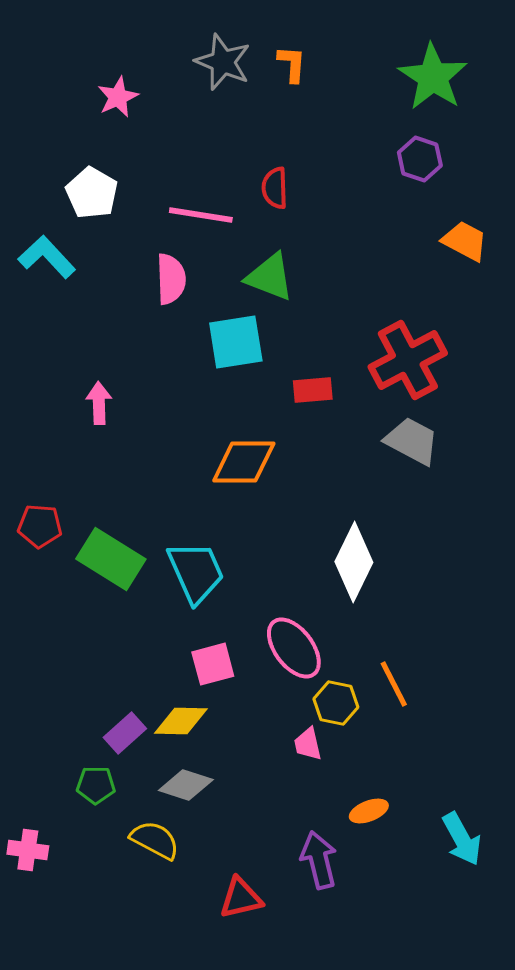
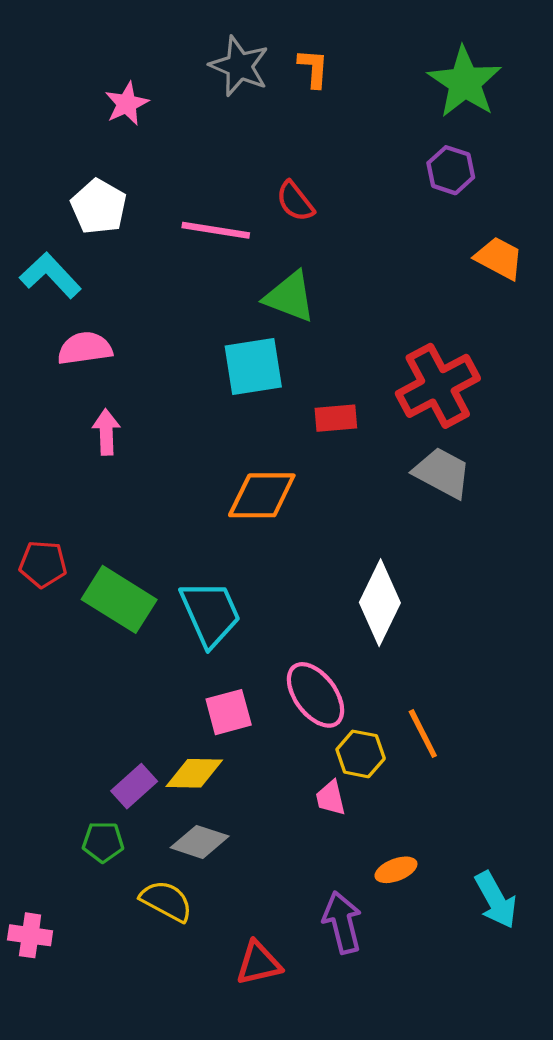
red semicircle: (275, 188) -> (295, 201), turned -36
pink semicircle: (171, 279) -> (85, 348), moved, turned -96
pink cross: (28, 850) -> (30, 935), moved

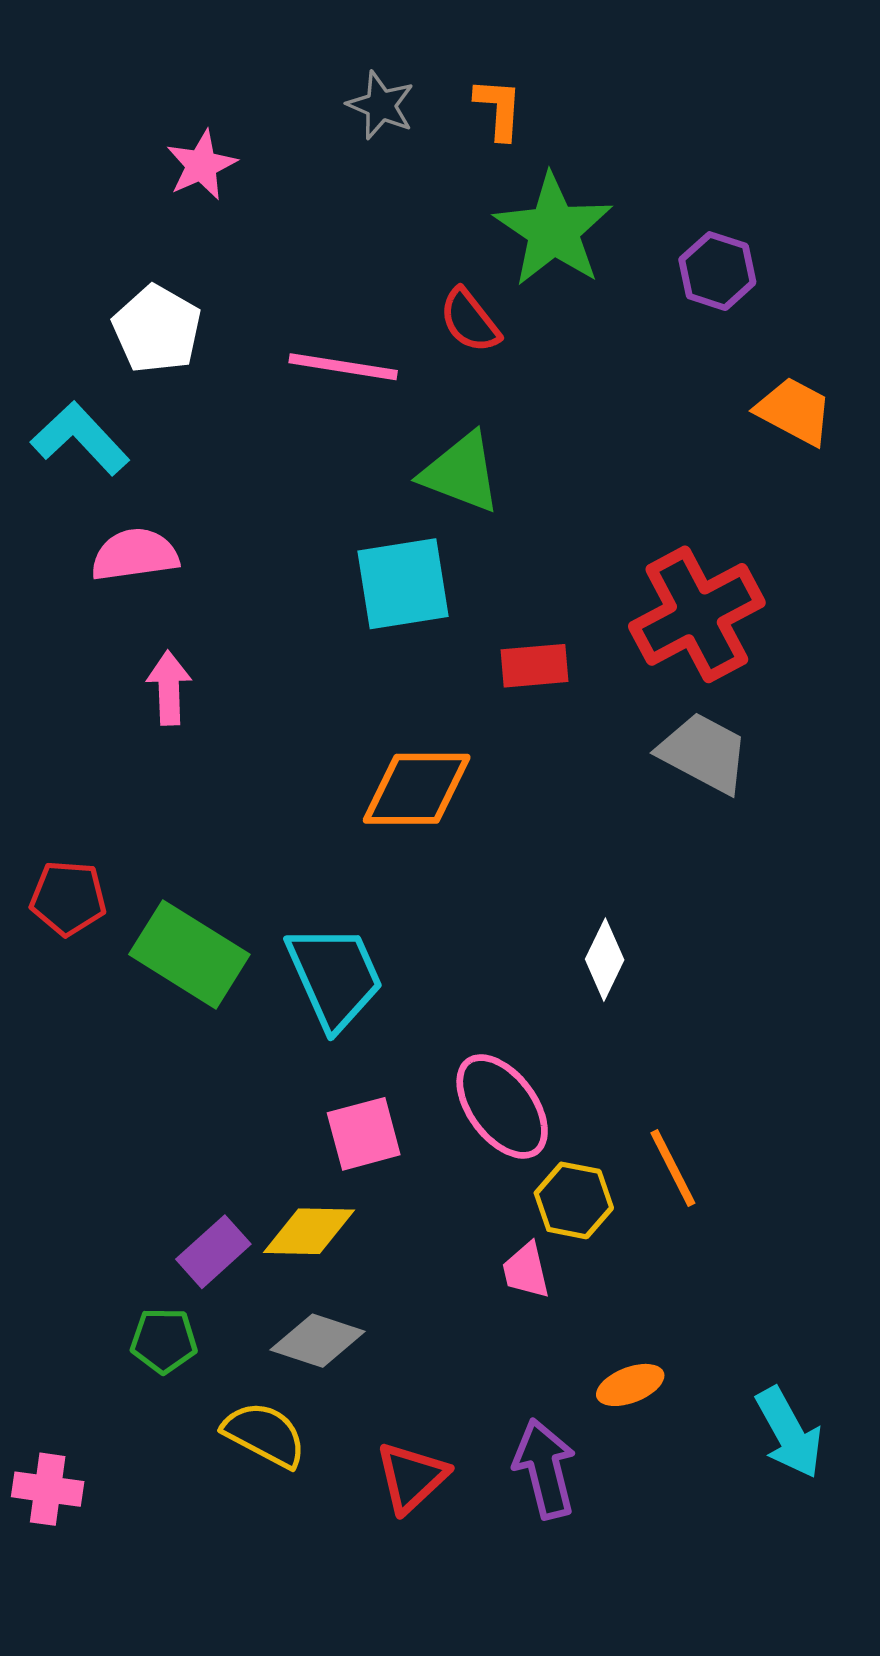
gray star: (239, 66) -> (381, 105), size x0.7
green star: (465, 82) -> (553, 230), moved
white diamond: (380, 603) -> (605, 960), size x0.6
red triangle: (259, 963) -> (412, 1477), moved, turned -30

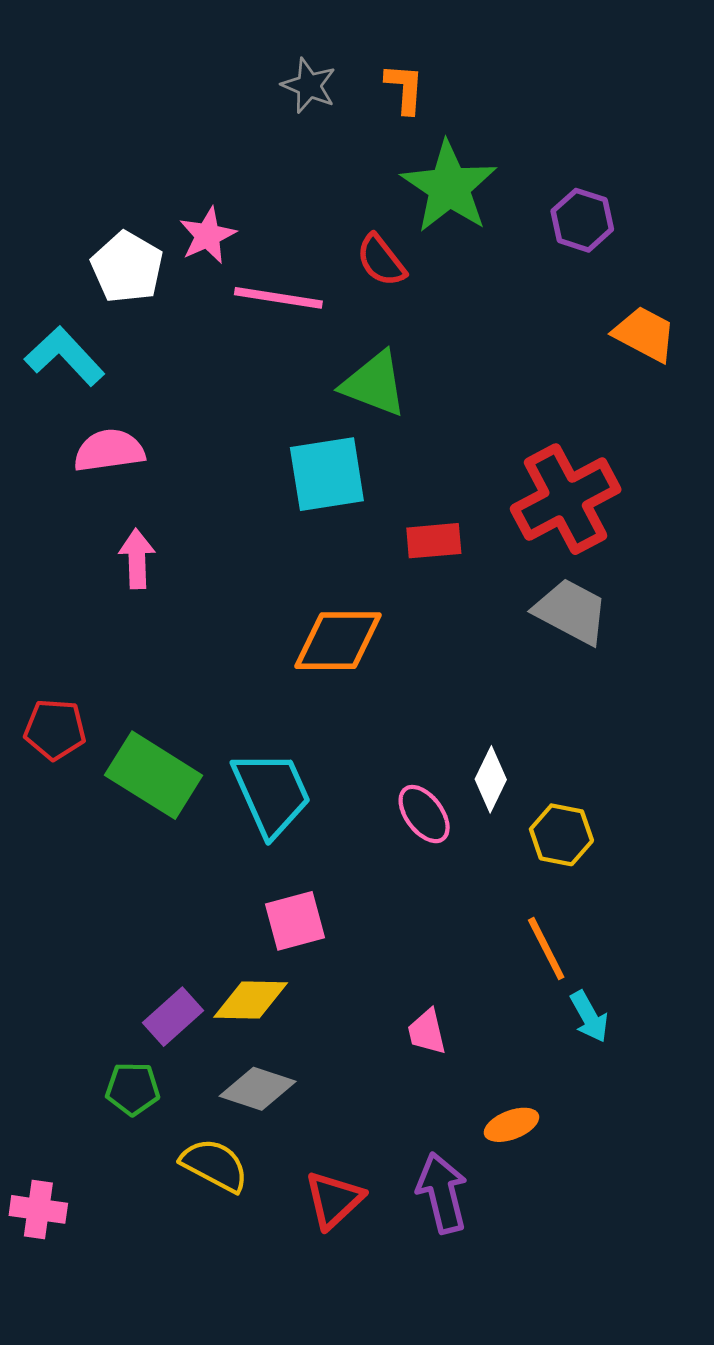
pink star: (201, 165) -> (208, 235), moved
pink ellipse: (502, 1106) -> (424, 814), moved, size x0.7
yellow hexagon: (574, 1200) -> (561, 835), moved
cyan arrow: (789, 1433) -> (589, 1017), moved, size x0.7

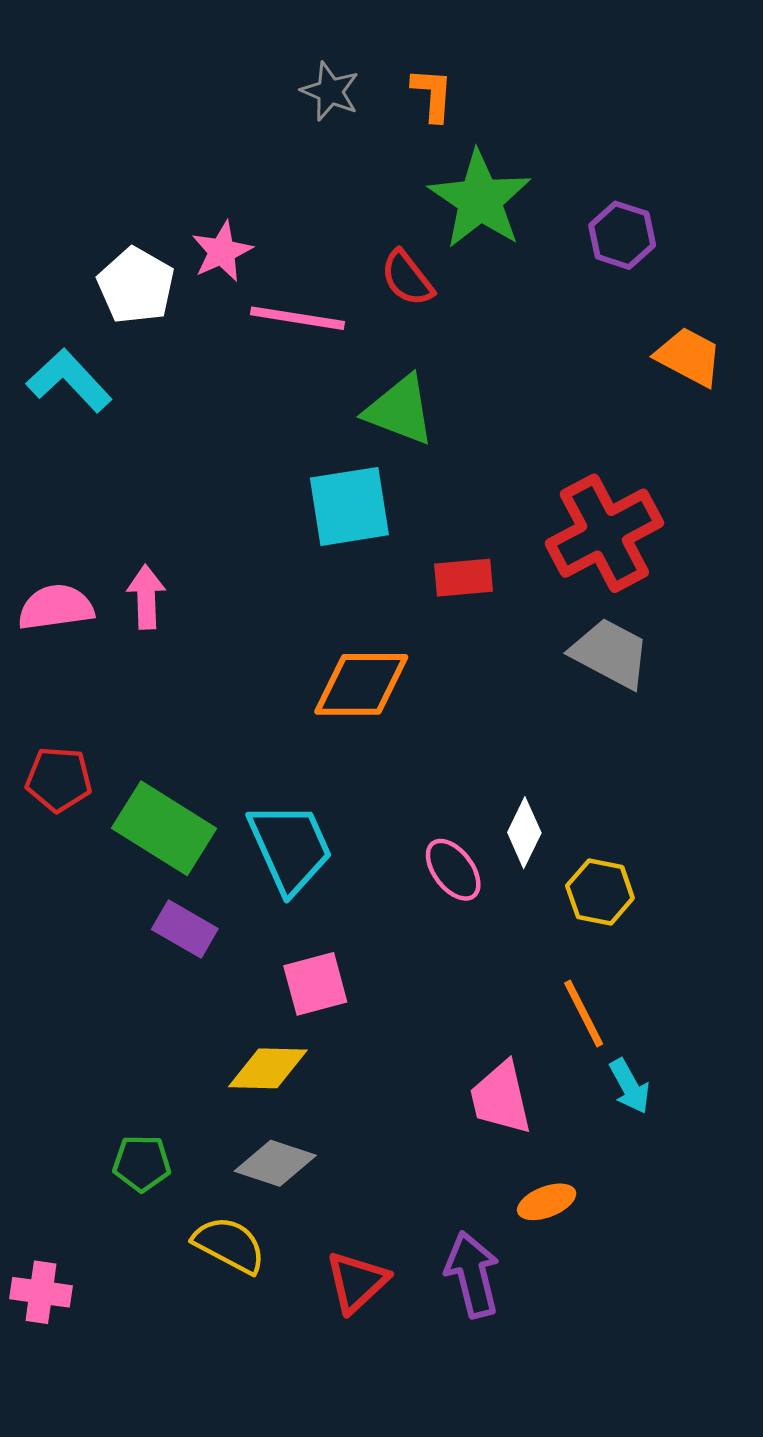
pink semicircle: (109, 450) -> (56, 607), moved
purple rectangle: (173, 1017) -> (185, 929), moved, turned 72
pink trapezoid: (427, 1032) -> (501, 1098), moved, size x1.5

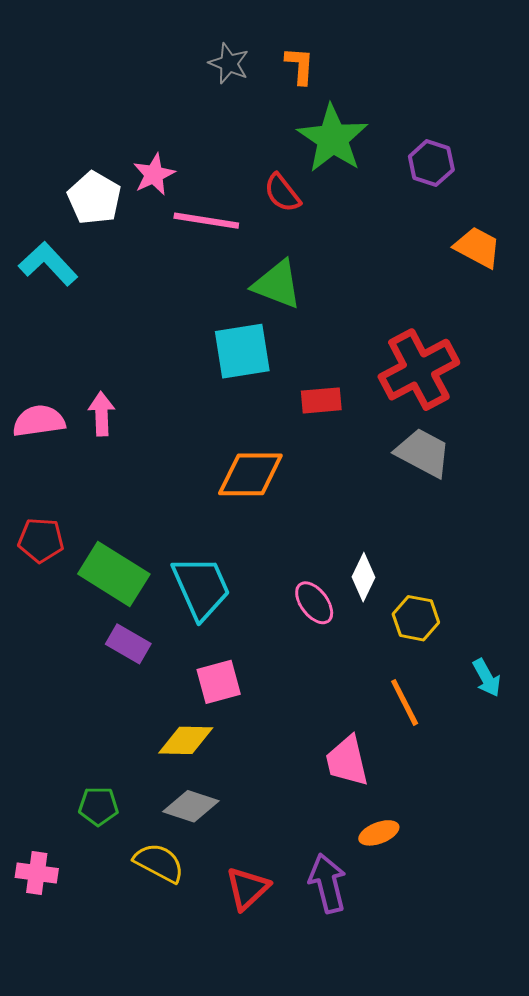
cyan arrow: (630, 1086) -> (487, 678), moved
pink cross: (41, 1292) -> (37, 873), moved

